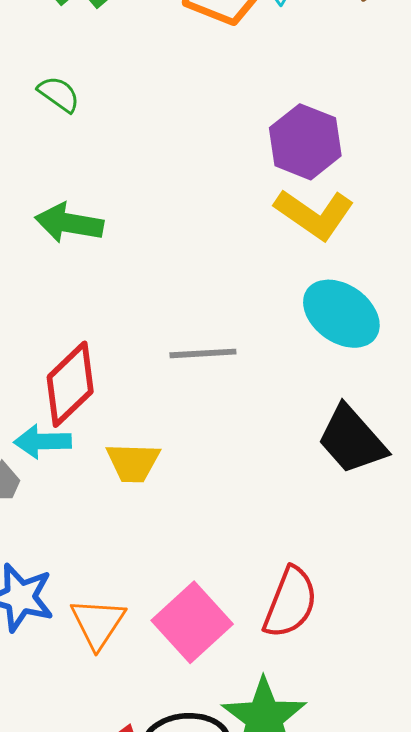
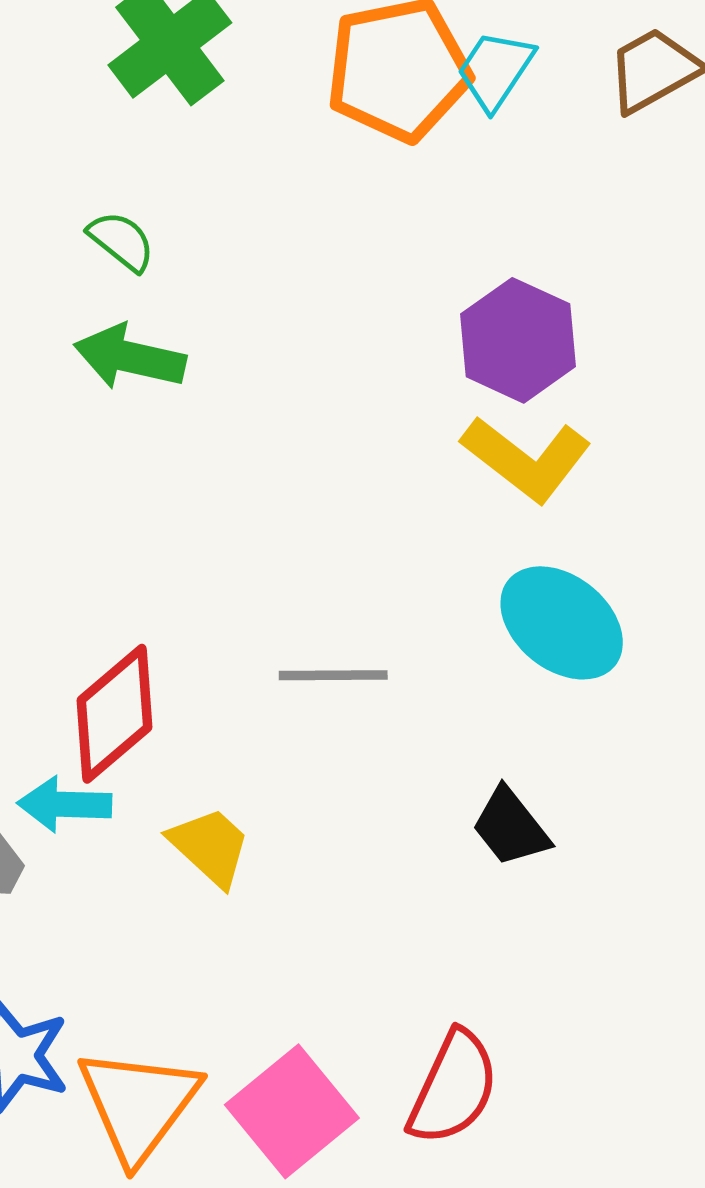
green arrow: (69, 223) -> (130, 357), moved
black trapezoid: (352, 440) -> (511, 827), moved, size x0.7
yellow trapezoid: (133, 463) -> (210, 847), turned -142
orange triangle: (98, 623) -> (138, 1104), size x1.4

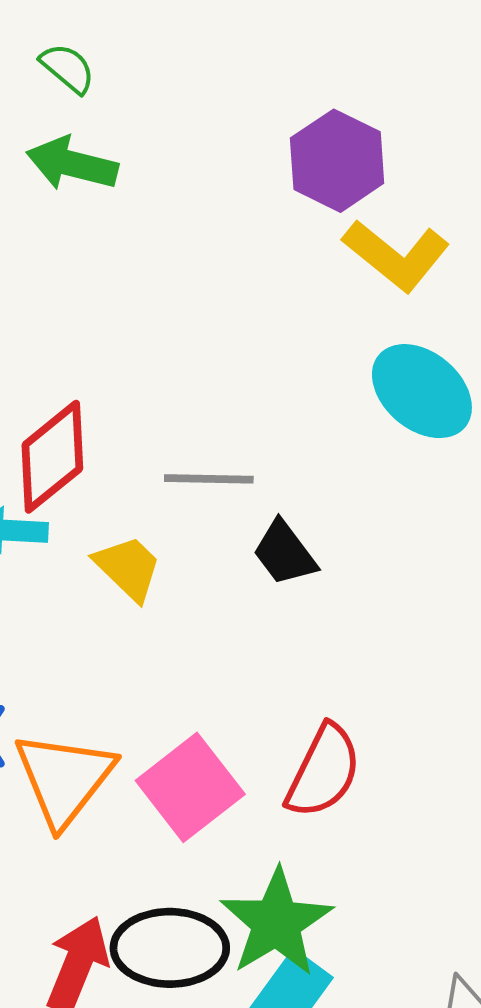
purple hexagon: (518, 340) -> (337, 161), moved
gray line: (333, 675) -> (209, 479), moved
black trapezoid: (511, 827) -> (285, 553), moved

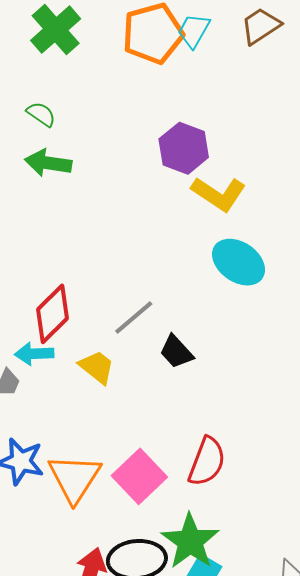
gray line: (209, 479) -> (134, 317), turned -36

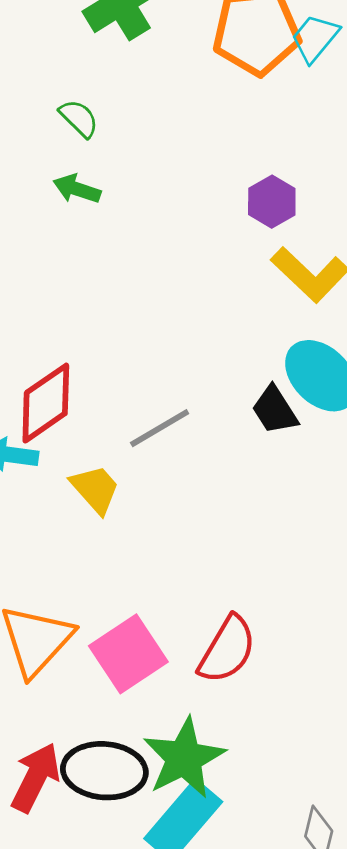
purple hexagon: (184, 148) -> (272, 202), size x0.7
green arrow: (48, 163) -> (77, 189), size x0.7
black trapezoid: (176, 352) -> (275, 410), moved

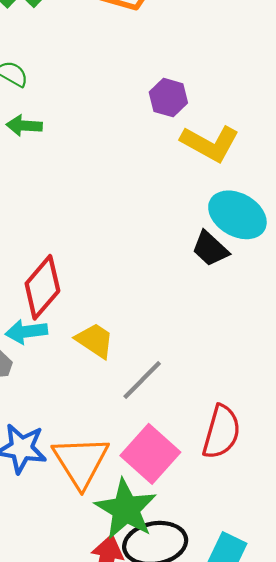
gray line: (160, 428) -> (142, 380), moved
green star: (184, 758) -> (126, 509), moved

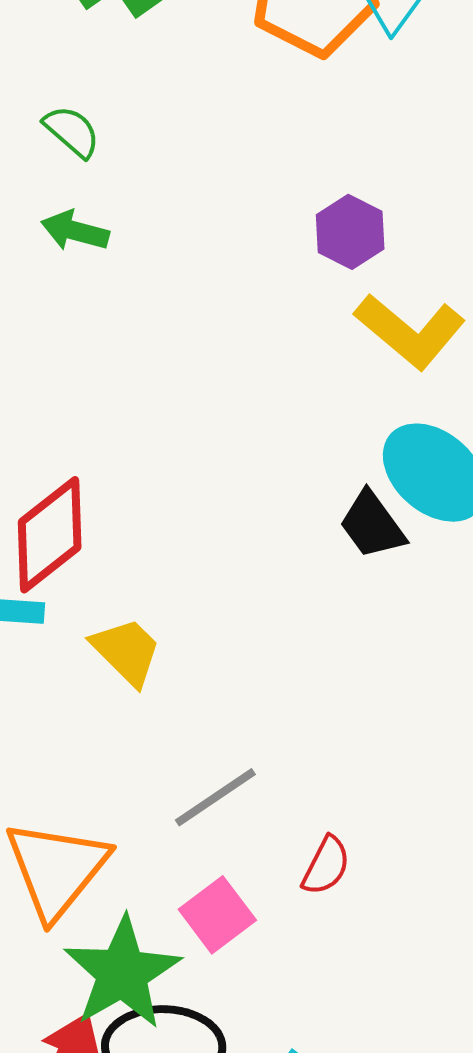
gray line: (142, 380) -> (215, 797), moved
red semicircle: (221, 432) -> (326, 866), size x0.6
pink square: (150, 454) -> (217, 915), moved, size x0.7

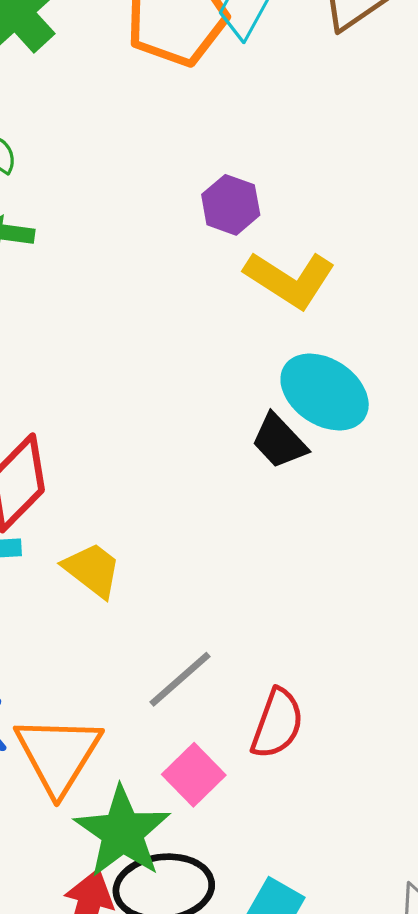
red semicircle: (326, 866) -> (277, 724), size x1.4

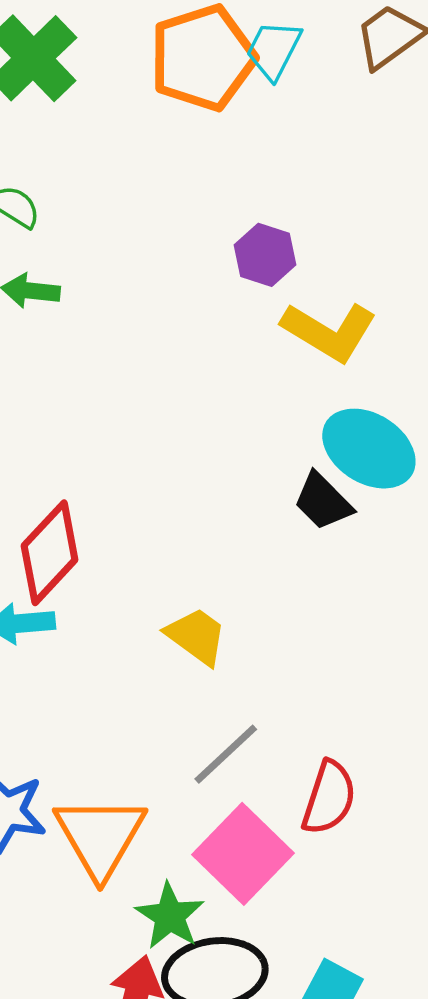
yellow trapezoid: (92, 570) -> (196, 636), moved
pink square: (194, 775) -> (243, 854), size x1.5
green star: (122, 832) -> (170, 916), size x0.7

